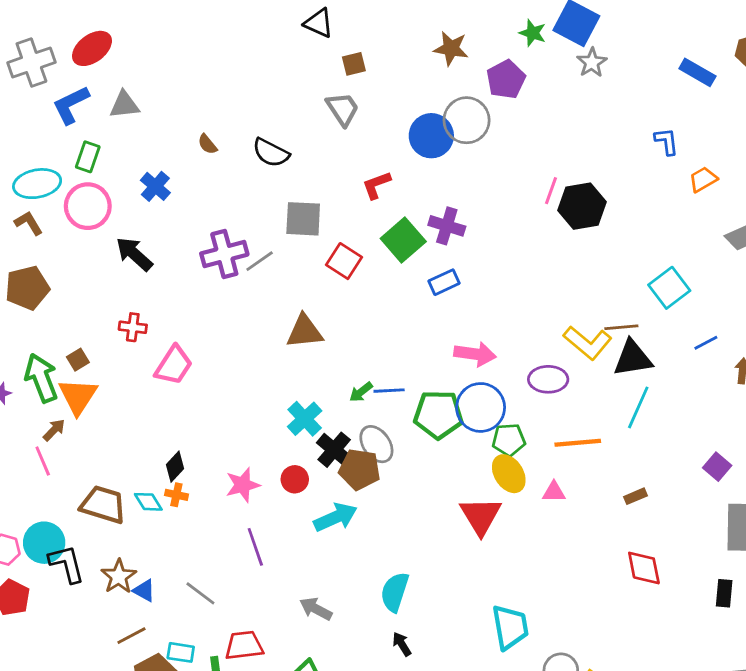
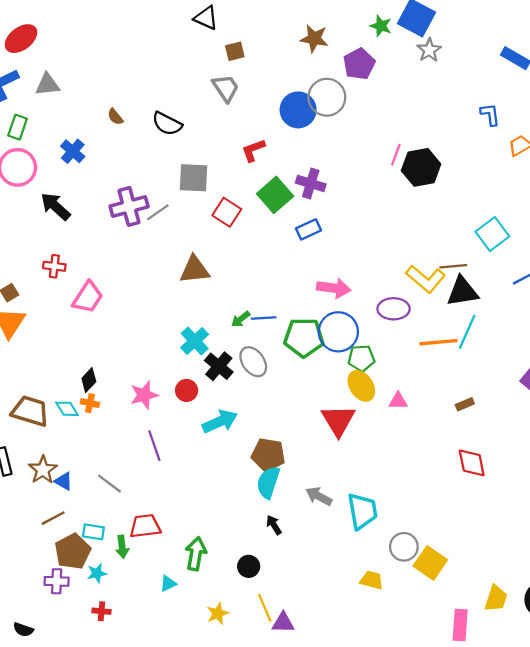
orange line: (578, 443) -> (438, 342), moved
brown pentagon: (360, 469) -> (268, 455), moved
gray arrow: (316, 609) -> (319, 496), moved

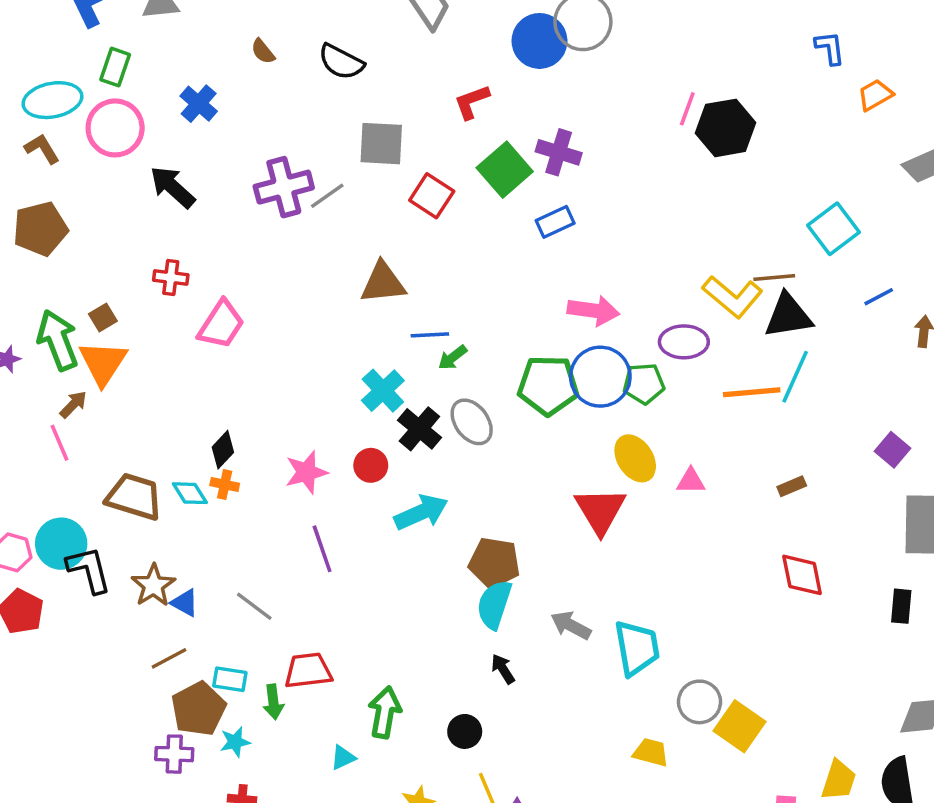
blue line: (264, 318) -> (430, 335), moved
green pentagon: (361, 358) -> (644, 384), moved

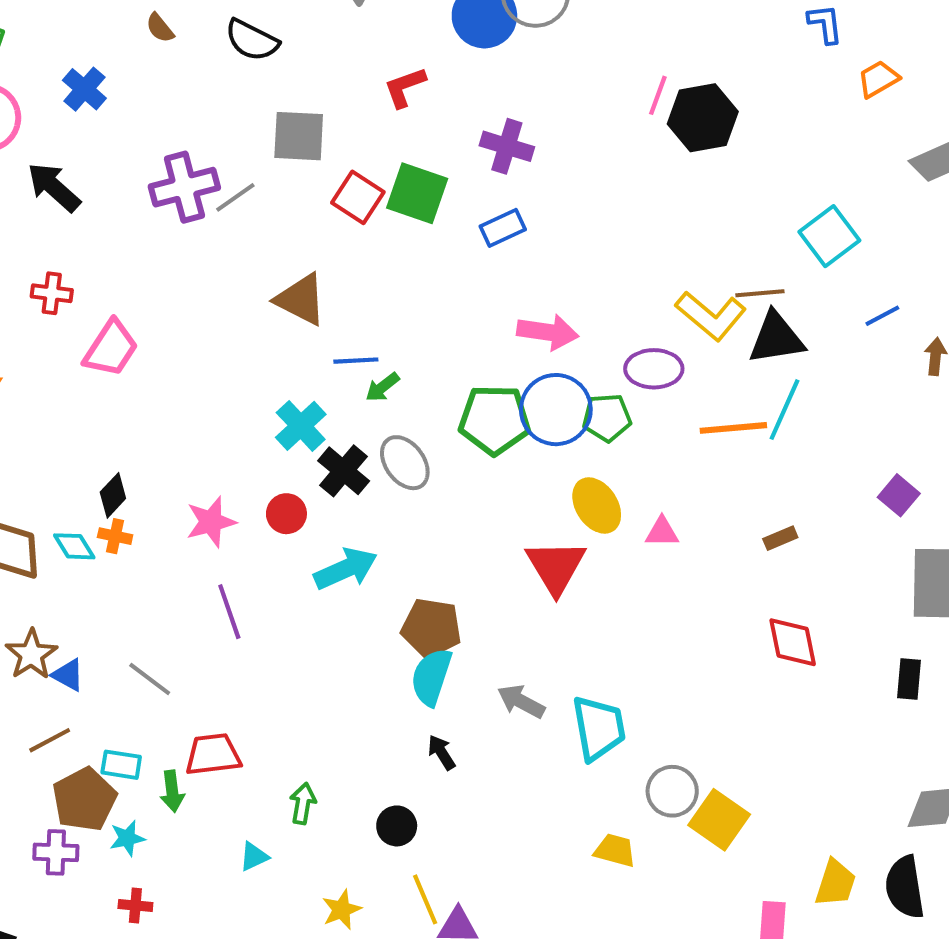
green square: (505, 170) -> (417, 193), moved, turned -30
brown triangle: (383, 283) -> (301, 299), turned 33
green arrow: (385, 712) -> (303, 803), size x0.7

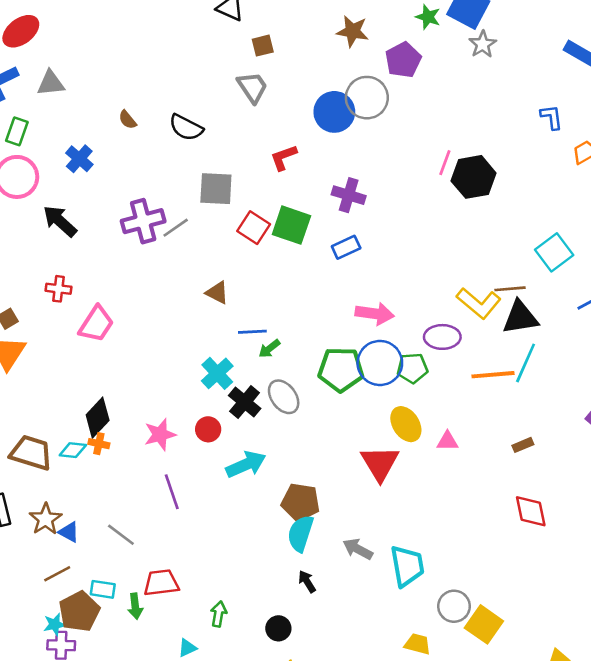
brown triangle: (301, 299) -> (217, 293), size x0.7
black diamond: (113, 495) -> (98, 418), size x1.4
cyan diamond: (74, 546) -> (73, 450), turned -52
cyan star: (127, 838) -> (55, 624), moved

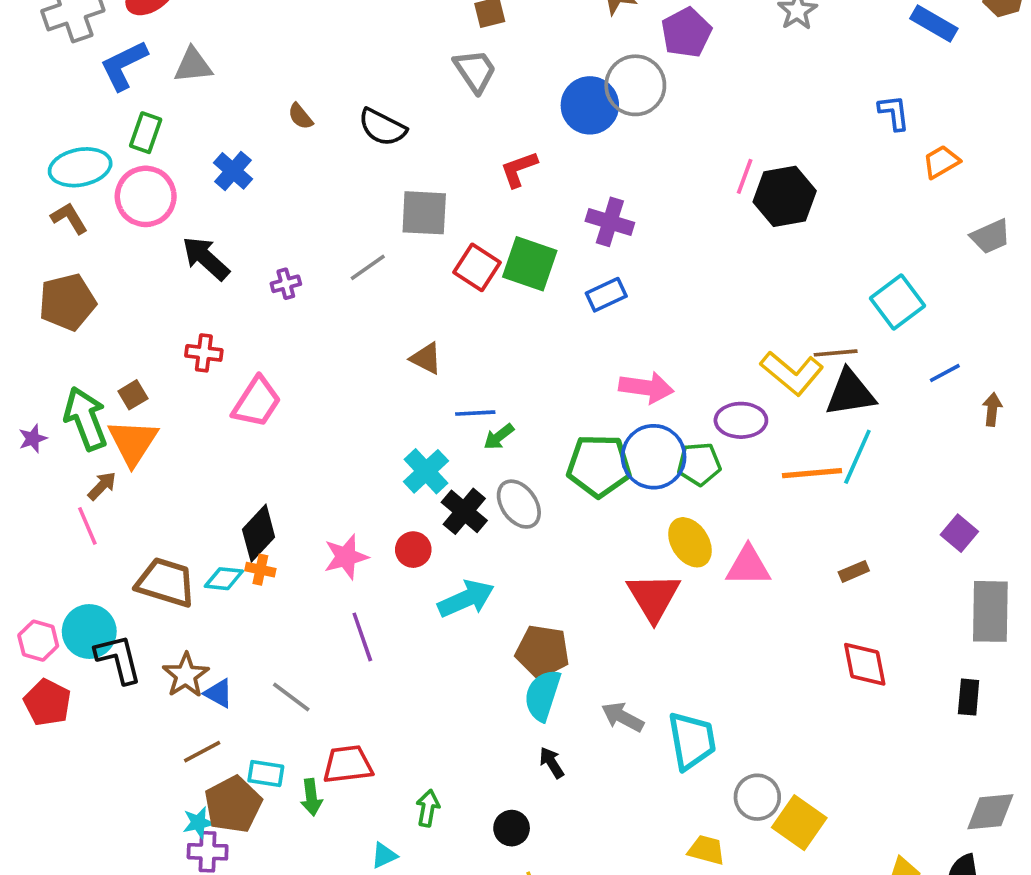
purple cross: (143, 221) -> (286, 284), moved, size x0.5
pink triangle: (447, 441) -> (748, 566), size x1.5

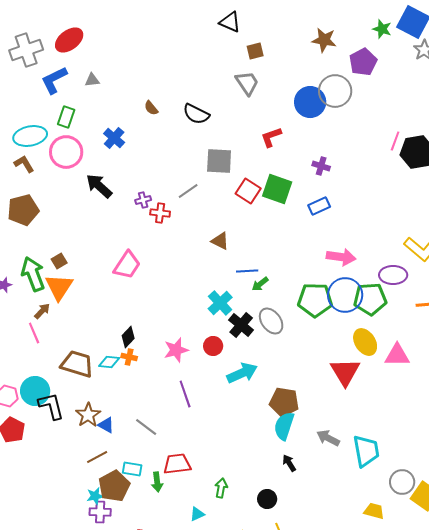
gray triangle: (193, 65) -> (92, 80), size x0.7
purple cross: (610, 222) -> (321, 166), size x0.7
red cross: (204, 353) -> (160, 213), moved
green pentagon: (699, 464) -> (370, 299), size x1.4
black diamond: (259, 533) -> (128, 337), size x0.7

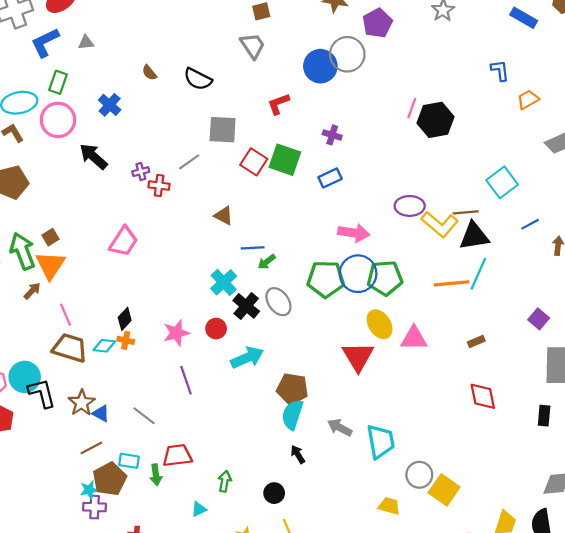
purple ellipse: (393, 275) -> (410, 206), moved
pink line: (34, 333) -> (66, 315), moved

